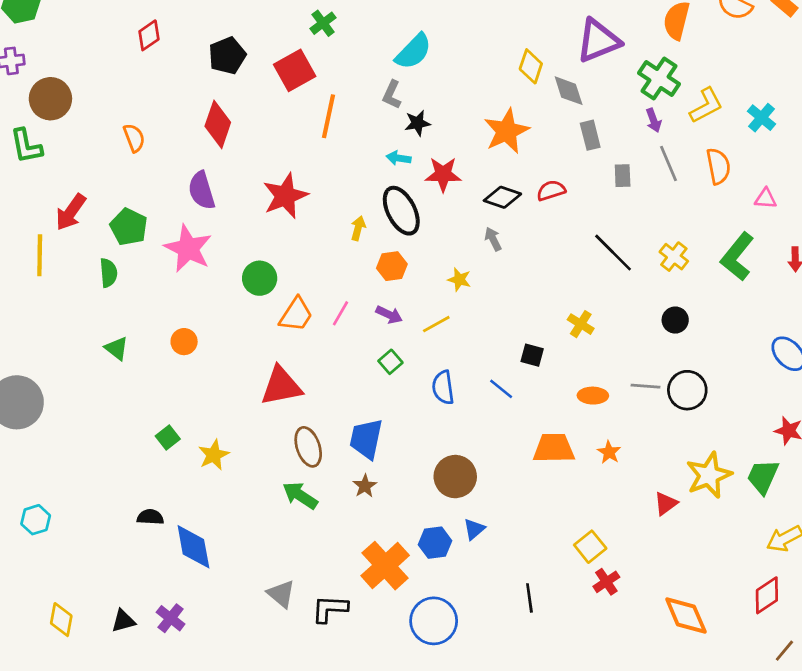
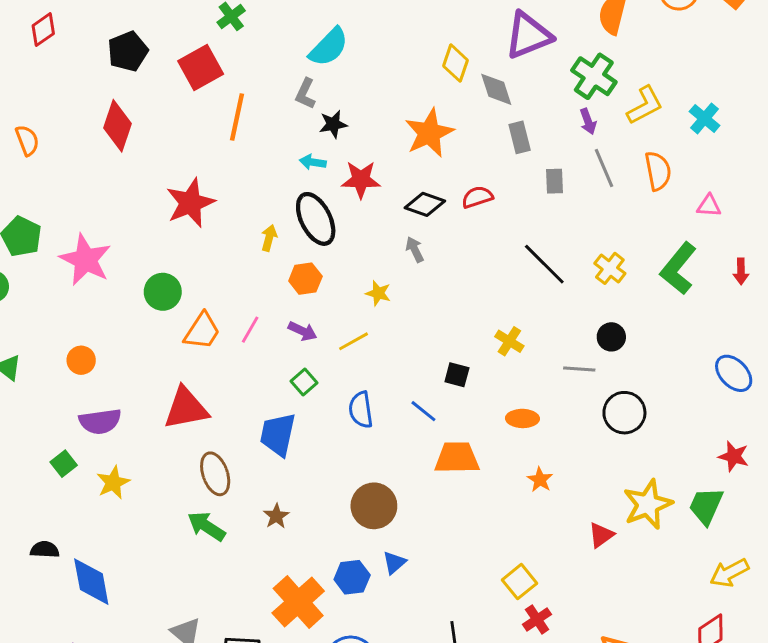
purple semicircle: (202, 190) -> (100, 421), moved, turned -81
gray line: (645, 386) -> (579, 369), moved
blue trapezoid: (366, 439) -> (278, 434), moved
orange trapezoid: (554, 448) -> (457, 458), moved

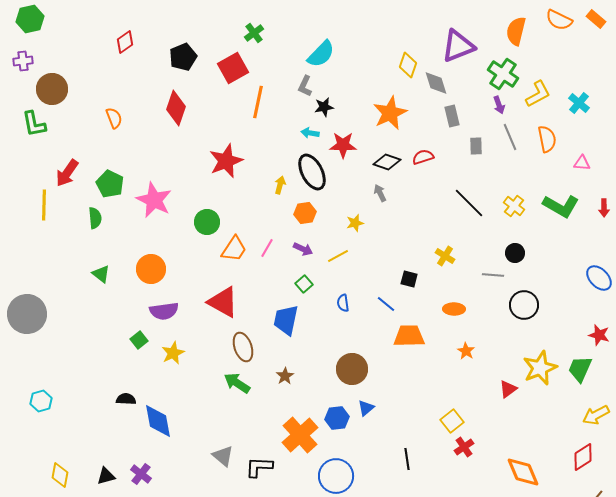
green L-shape: (678, 268) -> (561, 206), turned -99
yellow star: (378, 293) -> (355, 223), turned -30
orange circle: (81, 360) -> (151, 269), size x1.5
red triangle: (186, 408) -> (223, 302), turned 40
blue semicircle: (361, 410) -> (343, 303), size x0.7

